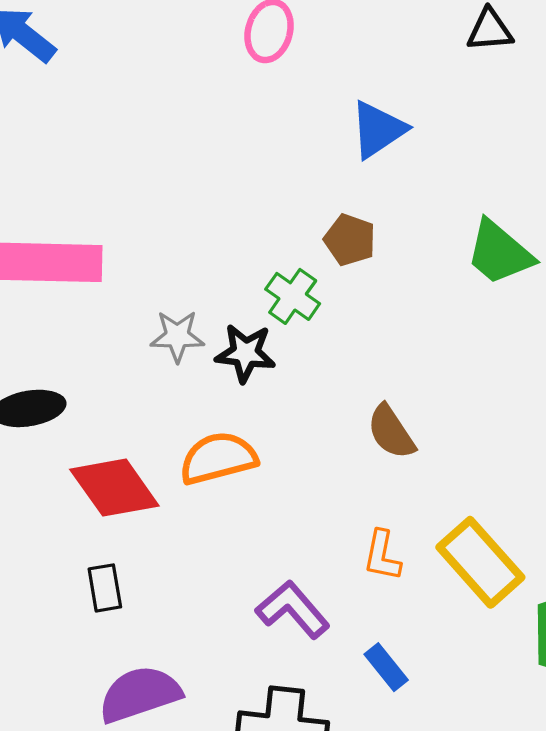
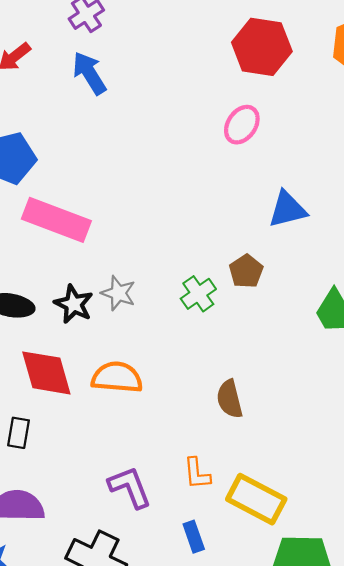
black star: (245, 353) -> (74, 304), moved
orange L-shape: (382, 556) -> (197, 473), turned -36
yellow rectangle: (480, 562) -> (256, 499), turned -40
blue rectangle: (386, 667) -> (194, 537), moved

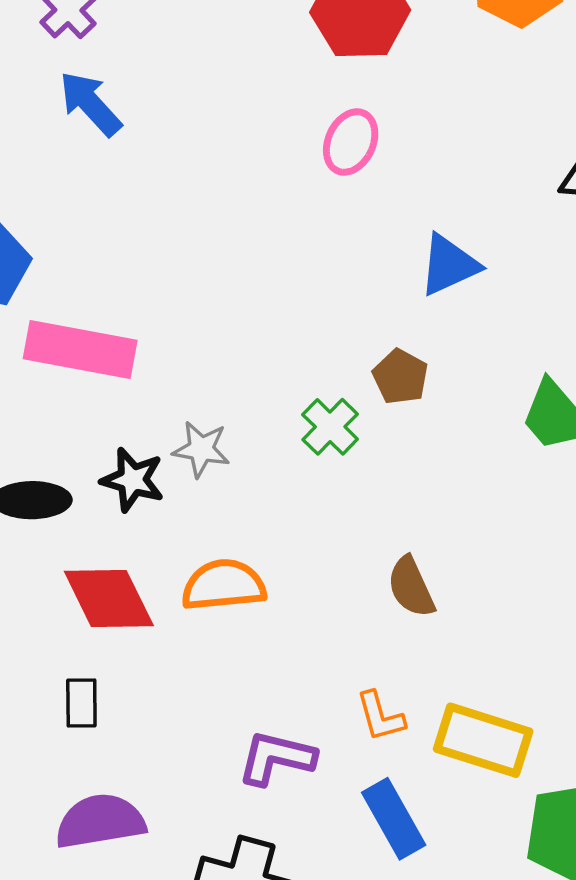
purple L-shape: (130, 487) -> (276, 758), turned -45
blue rectangle: (194, 537) -> (394, 819), size x1.5

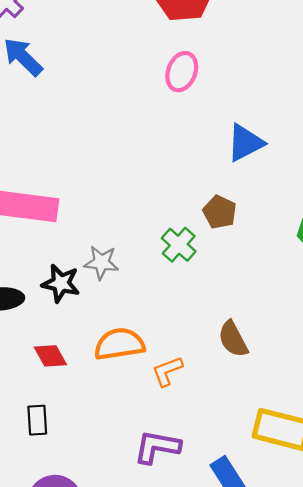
red diamond: (109, 598) -> (50, 356), size x0.6
orange L-shape: (380, 716) -> (167, 371), moved, turned 88

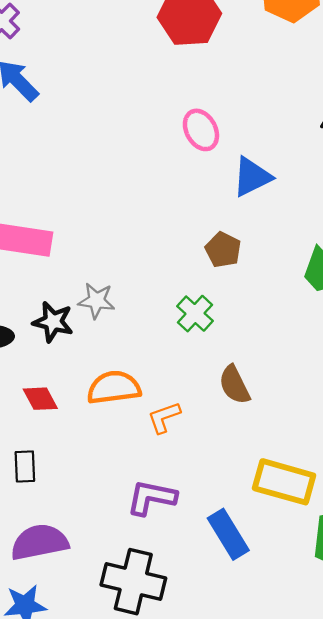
pink ellipse: (182, 72) -> (201, 130), moved, turned -51
green cross: (179, 245) -> (195, 314), moved

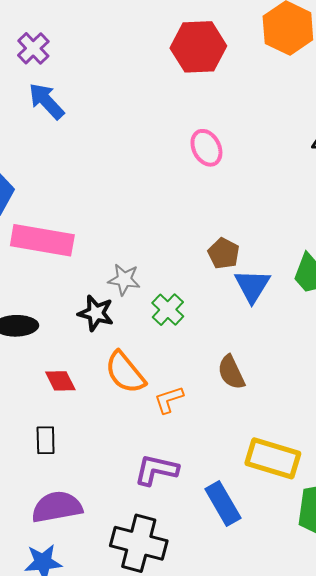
blue triangle: (252, 177) -> (252, 286), moved, turned -33
gray star: (97, 301) -> (124, 280), moved
green cross: (195, 314) -> (168, 310), moved
black star: (53, 322) -> (96, 313), moved
orange semicircle: (114, 388) -> (125, 373), turned -123

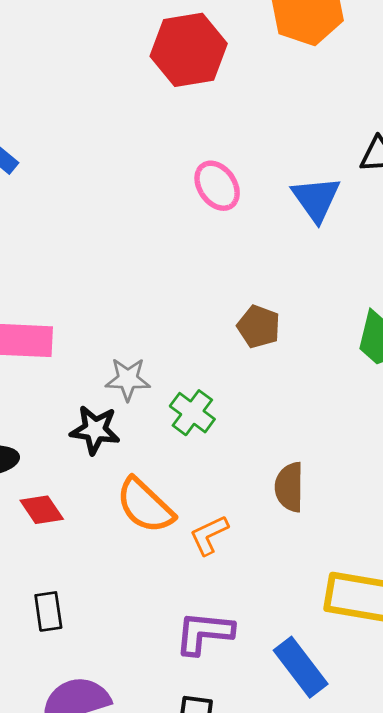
blue triangle: (252, 286) -> (316, 199), moved
brown semicircle: (231, 372) -> (289, 487), turned 33
red diamond: (60, 381) -> (42, 510), moved

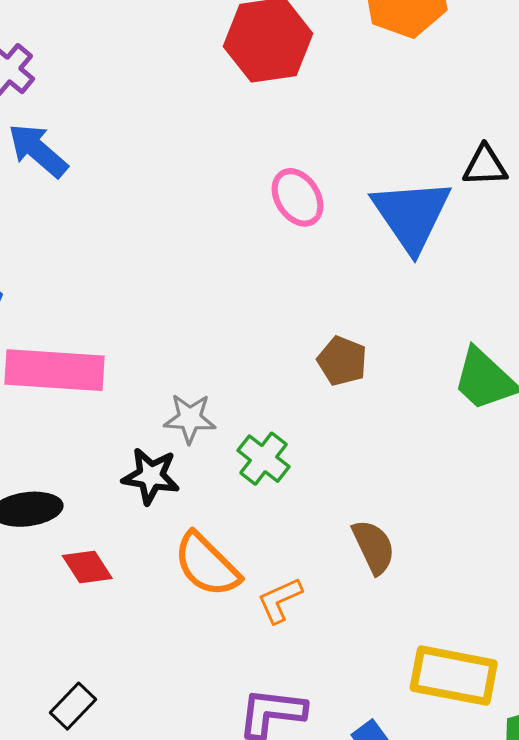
blue triangle: (316, 199) -> (411, 215), size x1.4
brown semicircle: (289, 487) -> (374, 547), turned 153
black rectangle: (48, 611) -> (73, 706), moved, turned 51

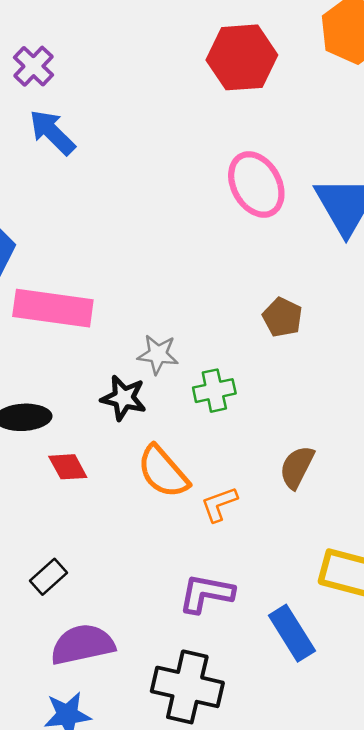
pink ellipse: (298, 197) -> (256, 184), size x1.4
green cross: (263, 459) -> (214, 391), turned 36
brown semicircle: (374, 547) -> (297, 467), turned -132

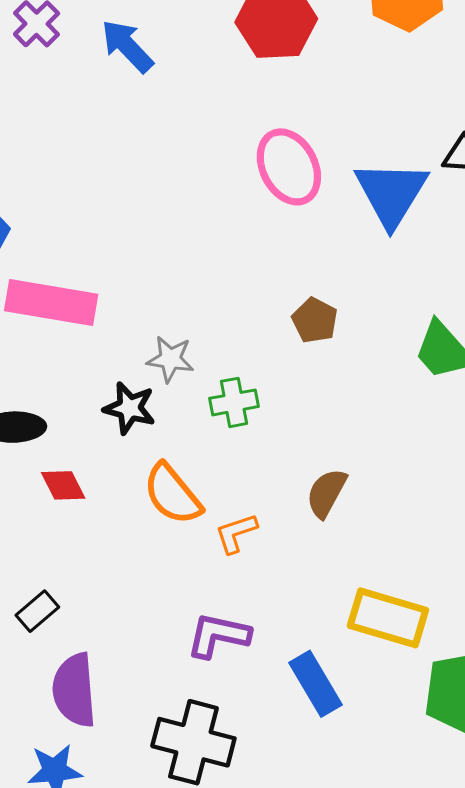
blue arrow: (52, 132) -> (127, 46), moved
purple semicircle: (83, 644) -> (74, 690), turned -84

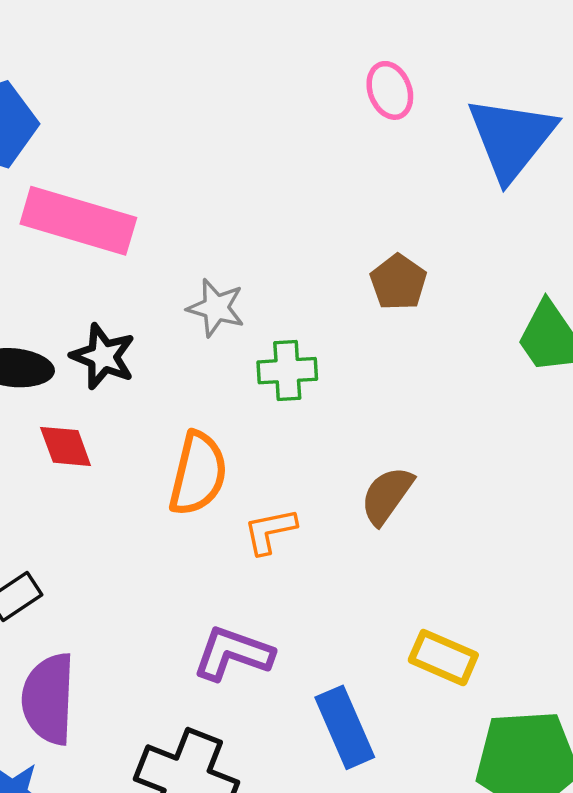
pink ellipse: (289, 167) -> (390, 90), size x0.6
black star: (129, 408) -> (103, 356), moved
orange semicircle: (172, 494) -> (198, 474), turned -134
yellow rectangle: (388, 618) -> (443, 658), size x0.7

